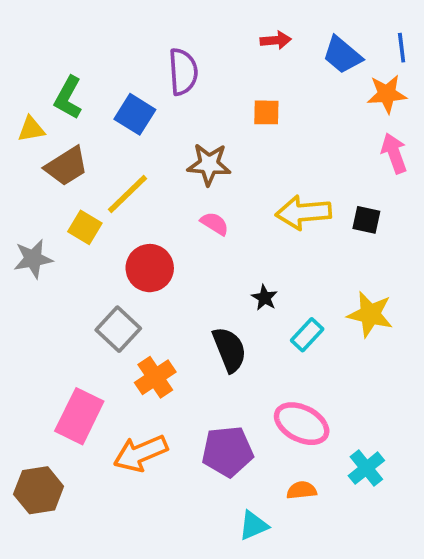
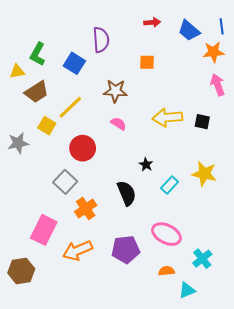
cyan triangle: (253, 525) -> (187, 290), moved

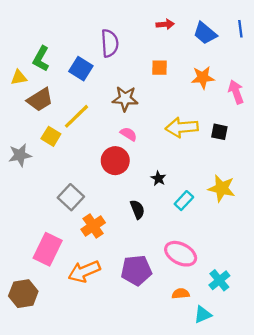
orange star: (214, 52) -> (203, 78), moved
red circle: (83, 148) -> (115, 161), moved
black semicircle: (127, 193) -> (137, 209), size x0.7

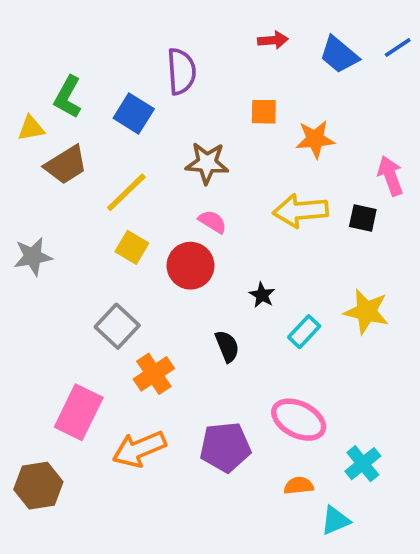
blue line: (240, 29) -> (398, 48), turned 63
orange star: (203, 78) -> (315, 139), moved
pink arrow: (236, 92) -> (390, 176), moved
yellow square: (51, 136) -> (132, 247), moved

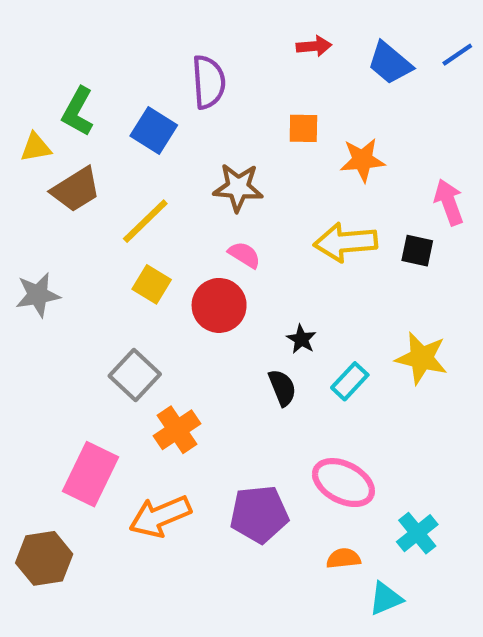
black semicircle: (227, 346) -> (282, 388), moved

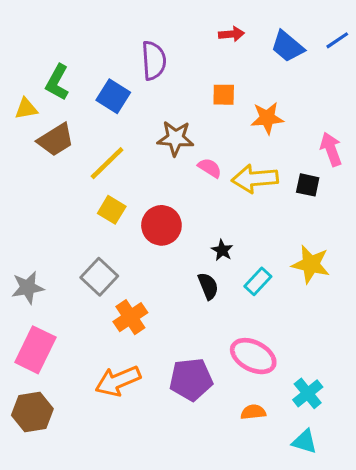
pink semicircle: (244, 255) -> (210, 168), moved
gray star: (38, 295) -> (28, 288), moved
pink rectangle: (90, 474) -> (35, 350), moved
cyan triangle: (386, 598) -> (305, 442), moved, turned 40

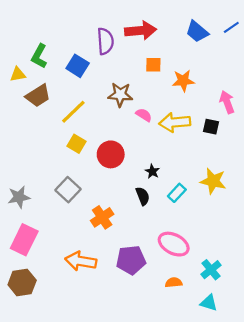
red arrow: (231, 34) -> (141, 31), moved, size x1.8
orange cross: (130, 317) -> (102, 217), moved
orange arrow: (118, 381) -> (81, 261), turned 32

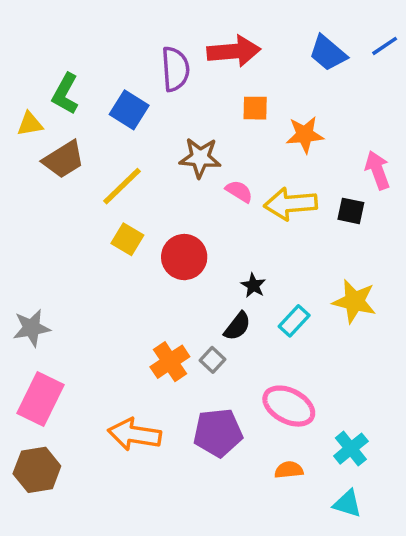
gray square: (68, 190) -> (213, 360), moved, size x0.6
black semicircle: (143, 196) -> (237, 326), turned 60

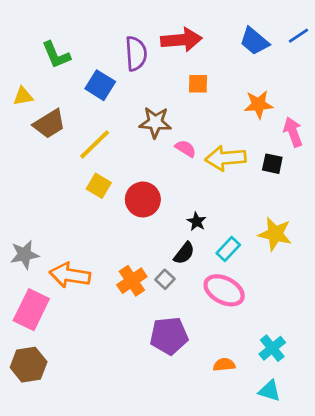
green L-shape: (65, 94) -> (56, 55), moved, turned -52
orange star: (305, 135) -> (259, 104), moved
pink ellipse: (289, 406) -> (224, 290), moved
orange arrow: (134, 434) -> (70, 275), moved

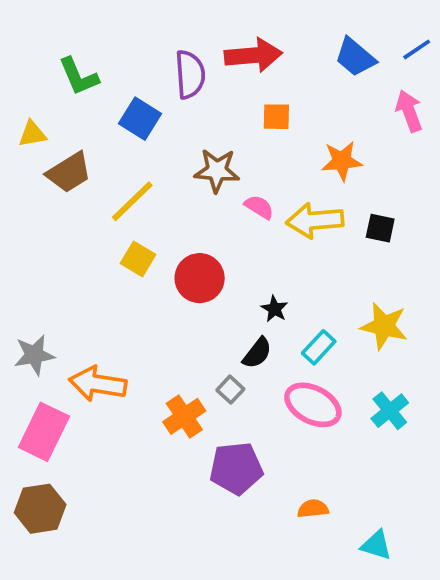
orange star: (259, 104) -> (342, 161), moved
pink arrow: (293, 132) -> (409, 111), moved
orange cross: (132, 281) -> (184, 416), moved
cyan cross: (272, 348) -> (390, 411), moved

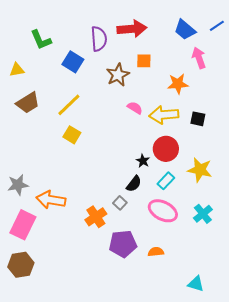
pink arrow: (409, 111) -> (199, 58), moved
brown star: (217, 171) -> (118, 75), moved, turned -30
brown trapezoid: (69, 172) -> (28, 103), moved
red circle: (200, 278) -> (166, 149), moved
orange semicircle: (313, 509) -> (156, 252), moved

